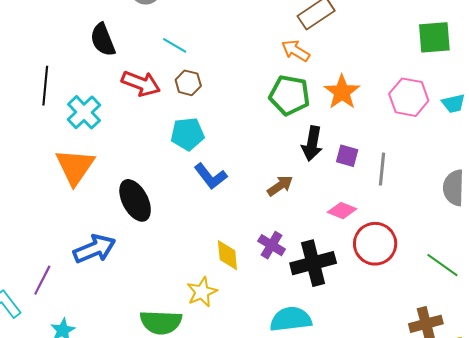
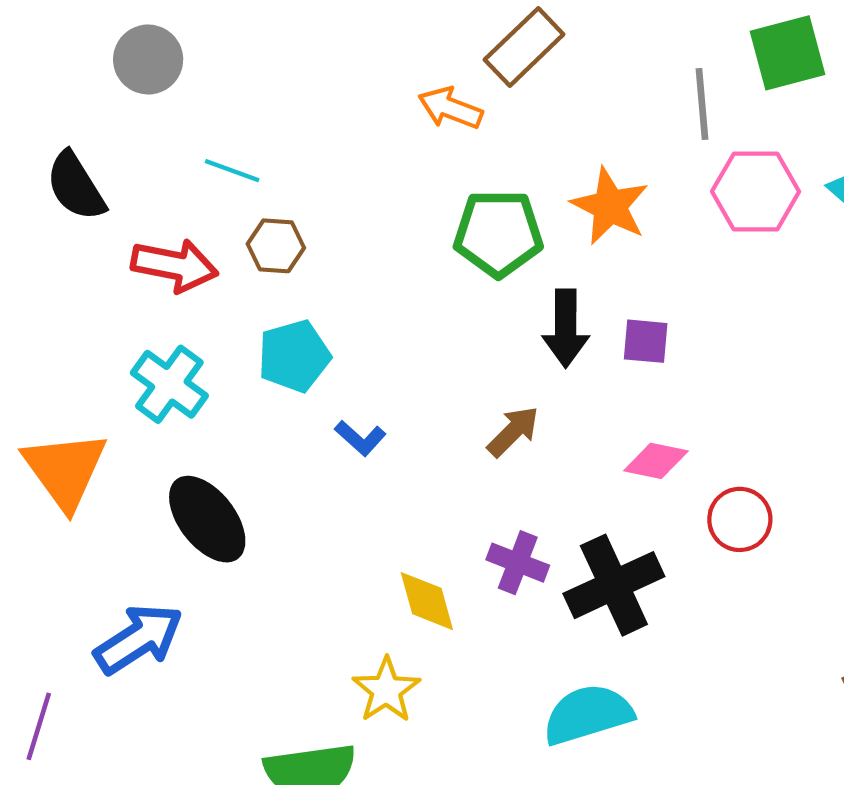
orange arrow: (296, 51) -> (450, 108), moved
cyan cross: (84, 112) -> (169, 384), moved
gray line: (382, 169) -> (702, 104), moved
blue L-shape: (211, 176) -> (360, 438), size x0.7
red circle: (375, 244) -> (740, 519), size x0.7

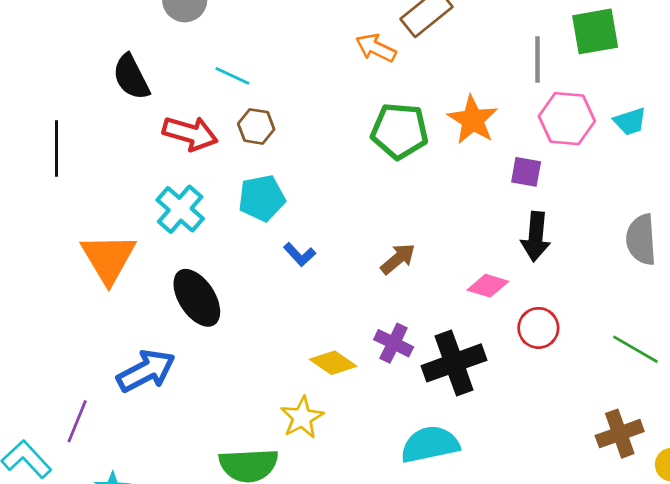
black arrow: (566, 328) -> (536, 237), moved
purple square: (646, 341) -> (526, 172), moved
yellow diamond: (427, 601) -> (333, 363), turned -45

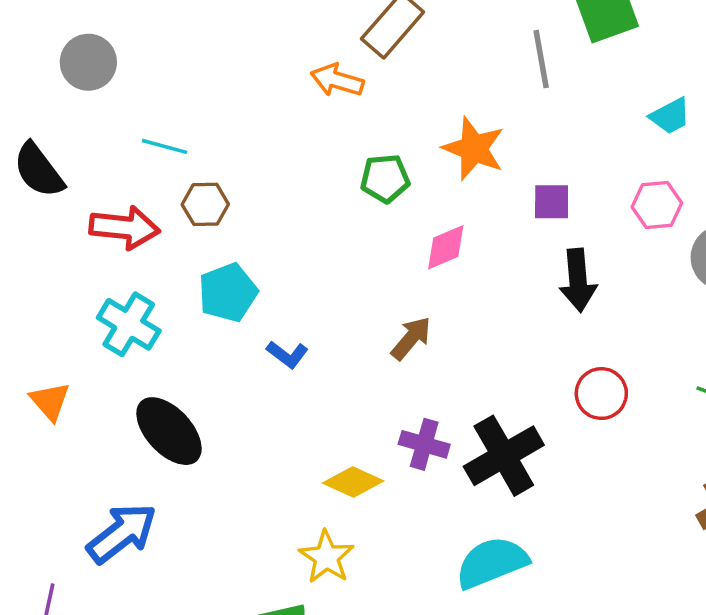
pink hexagon: (567, 119) -> (657, 205), moved, size x0.7
green pentagon: (400, 131) -> (385, 178), size x0.7
orange triangle: (108, 258) -> (50, 401), size x0.6
pink diamond: (488, 286) -> (446, 247), moved, turned -30

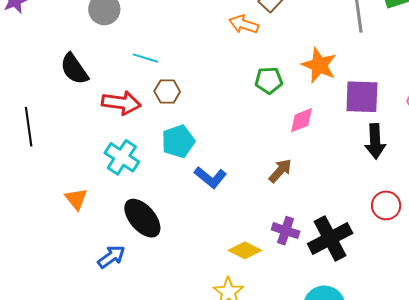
purple square: (552, 202) -> (362, 97), size x1.6
blue L-shape: (287, 354) -> (210, 177), size x1.4
blue arrow: (122, 533) -> (111, 257), moved, size x0.7

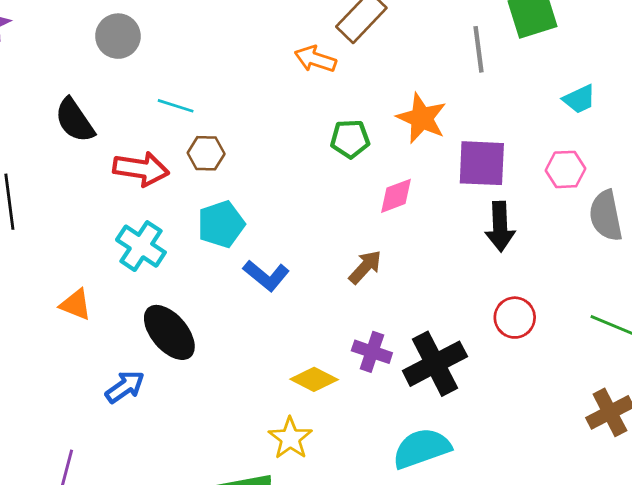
orange triangle: (76, 199) -> (76, 305), turned -30

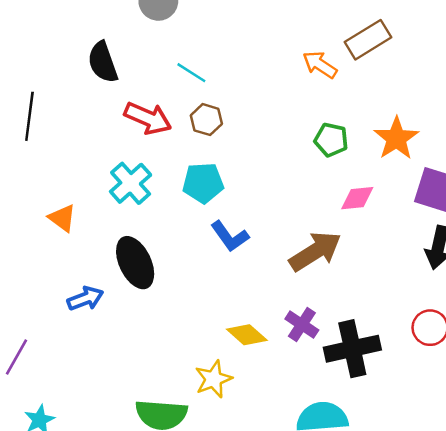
brown arrow: (365, 267) -> (315, 251), size x1.6

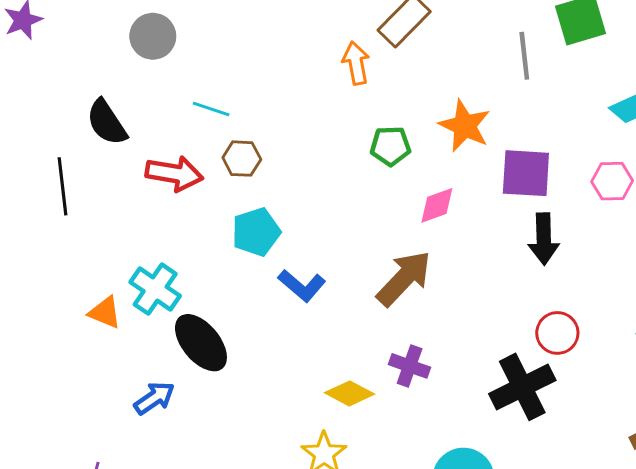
orange arrow: (320, 65) -> (356, 63), turned 60
black line: (29, 116) -> (62, 186), moved
cyan cross: (131, 183) -> (155, 289), moved
black cross: (352, 349) -> (522, 387), moved

